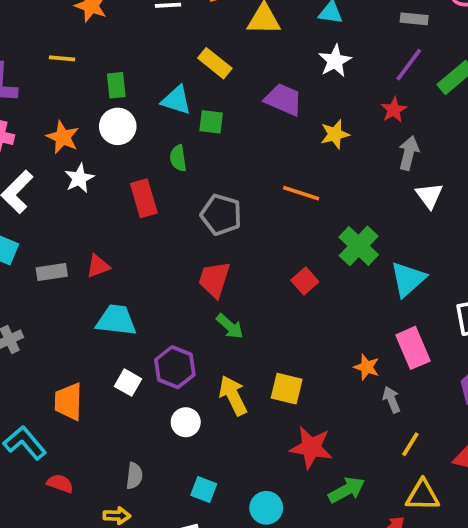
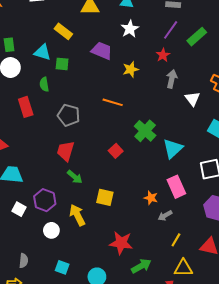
white triangle: (429, 196) -> (192, 99), moved
yellow square: (287, 389) -> (105, 197), moved
gray arrow: (391, 400) -> (165, 215), turned -96

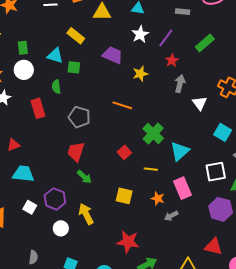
purple line: (171, 30) -> (166, 38), moved
yellow square: (105, 197) -> (124, 196), moved
yellow line: (176, 240) -> (151, 169), moved, turned 64

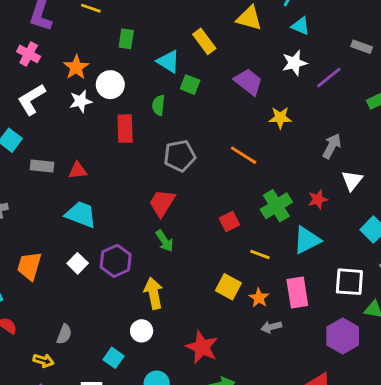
red star: (172, 60) -> (318, 199), moved
white circle: (24, 70) -> (110, 85), moved
gray pentagon: (79, 117) -> (180, 156), turned 30
yellow square: (124, 196) -> (228, 287), moved
white circle: (61, 228) -> (142, 331), moved

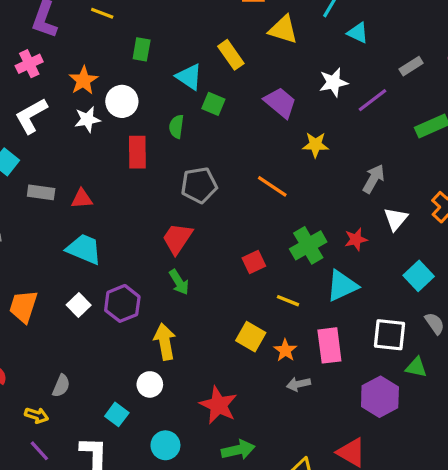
cyan triangle: (301, 26) -> (358, 33), moved
gray rectangle: (362, 47) -> (411, 66), turned -54
pink cross: (29, 54) -> (29, 64), turned 35

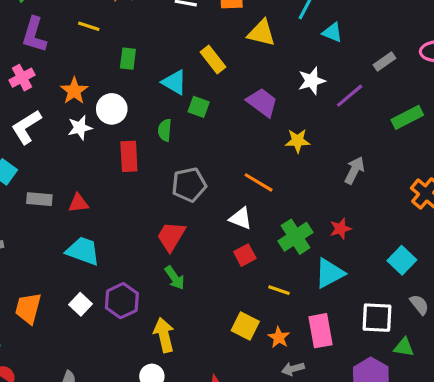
white triangle: (396, 219) -> (241, 218), moved, turned -45

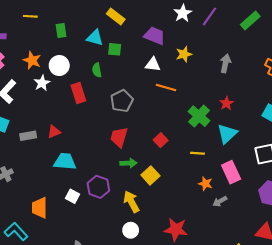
white triangle: (241, 218) -> (153, 64), moved
red square: (245, 255) -> (161, 140), moved
green arrow: (175, 278) -> (128, 163), turned -42
yellow square: (245, 326) -> (150, 175), moved, turned 36

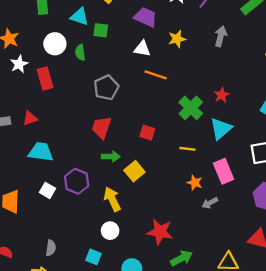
gray arrow: (225, 63) -> (221, 36), moved
white circle: (59, 66) -> (55, 44), moved
red rectangle: (78, 93) -> (45, 78), moved
red square: (161, 140) -> (147, 133), turned -32

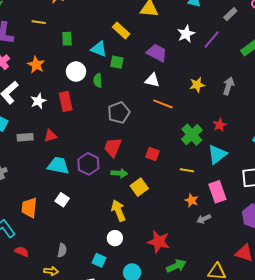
gray arrow: (221, 36) -> (228, 86), moved
yellow star: (177, 39) -> (197, 85), moved
white star: (19, 64) -> (38, 101), moved
purple hexagon: (77, 181) -> (88, 164), moved

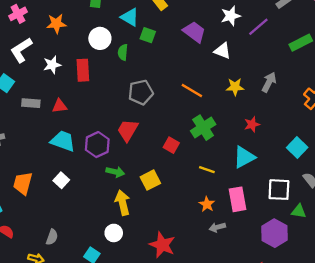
orange star: (36, 65) -> (56, 24), turned 30
white triangle: (152, 80) -> (222, 51), moved
yellow star: (197, 85) -> (235, 87), moved
green cross: (192, 135) -> (203, 128), moved
green arrow: (119, 173) -> (115, 172), moved

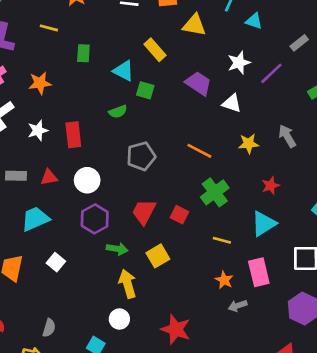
white circle: (100, 38) -> (87, 180), moved
green semicircle: (123, 52) -> (118, 112), turned -112
gray arrow: (269, 82) -> (287, 136), turned -54
red trapezoid: (128, 130) -> (144, 212), moved
cyan trapezoid: (63, 141) -> (35, 219), moved, turned -40

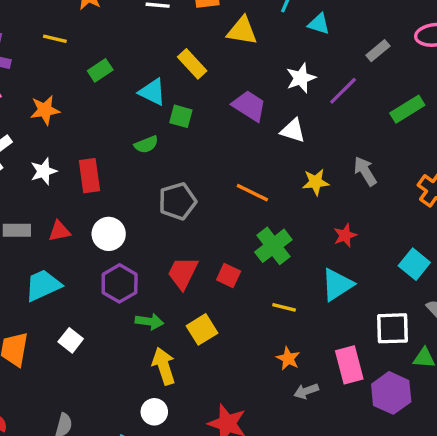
green rectangle: (83, 53) -> (100, 70), turned 54
pink rectangle: (259, 272) -> (349, 365), moved

